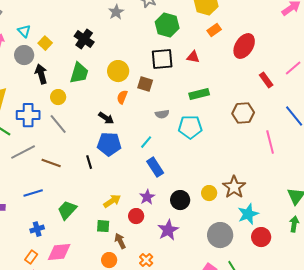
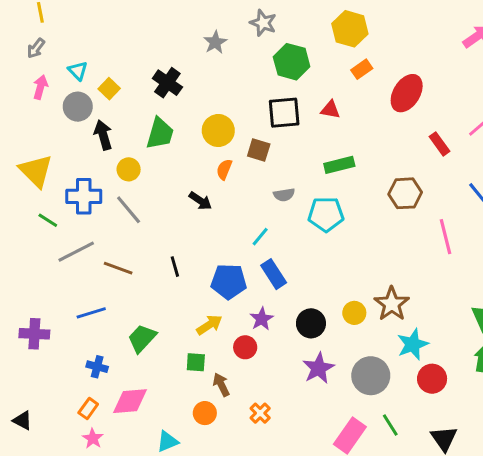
blue pentagon: (109, 144) -> (229, 282), moved
blue cross: (37, 229) -> (97, 367), turned 32
purple star: (168, 230) -> (318, 368), moved

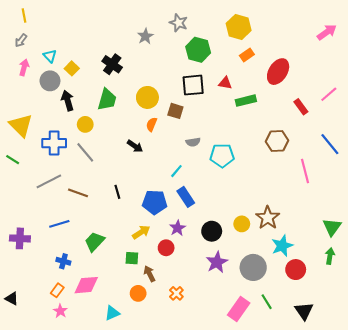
green rectangle: (339, 165) -> (246, 101), moved
green line: (48, 220) -> (13, 160), moved

